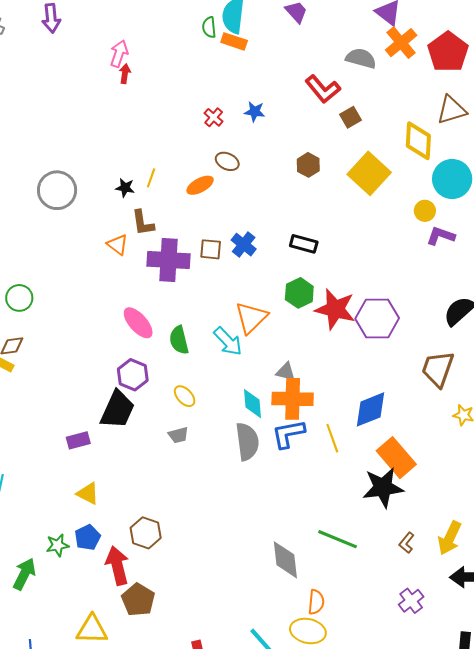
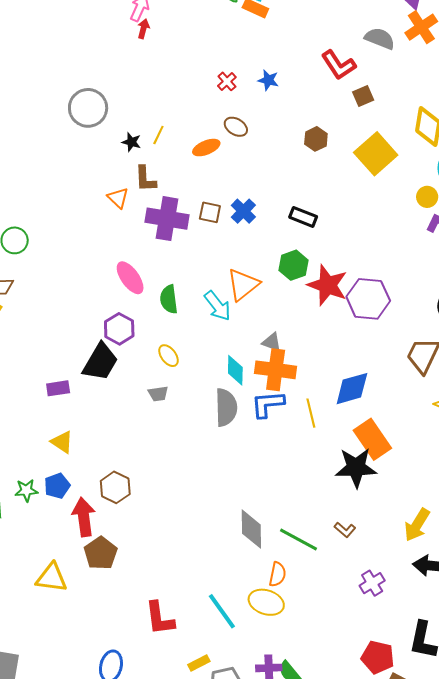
gray circle: (57, 190) -> (88, 108), moved
green line: (338, 539) -> (299, 540), moved
brown L-shape: (407, 543) -> (345, 530), moved, turned -95

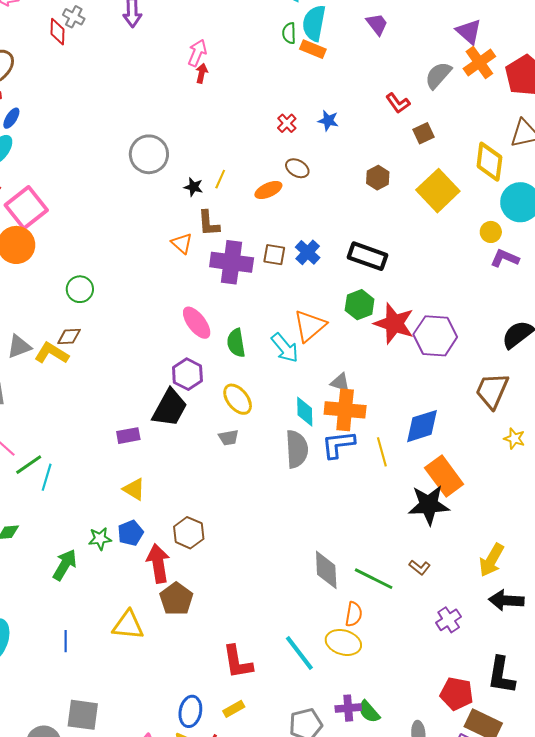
gray semicircle: (380, 38) -> (438, 75), turned -68
red L-shape: (338, 65) -> (398, 103), size x0.7
black rectangle: (303, 217) -> (367, 256), size x1.4
yellow ellipse: (168, 356) -> (238, 399), size x1.4
yellow rectangle: (199, 663) -> (234, 709), moved

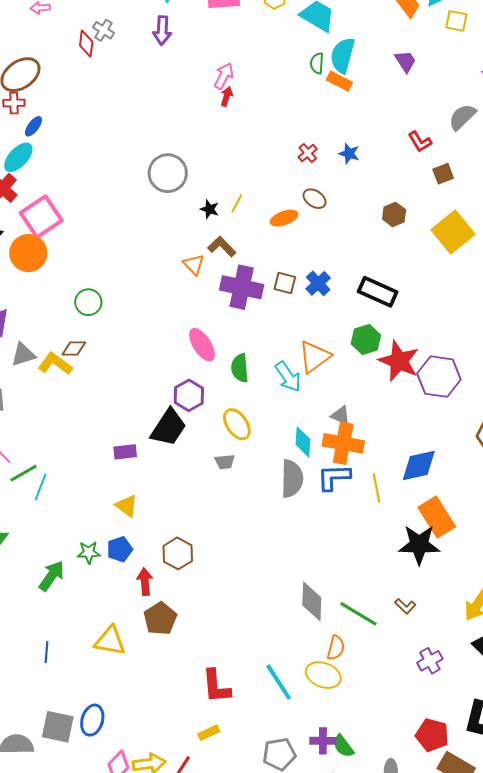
brown L-shape: (209, 223) -> (222, 247), turned 136
red arrow: (158, 563) -> (145, 582), size x0.7
blue ellipse: (190, 711) -> (92, 720), moved

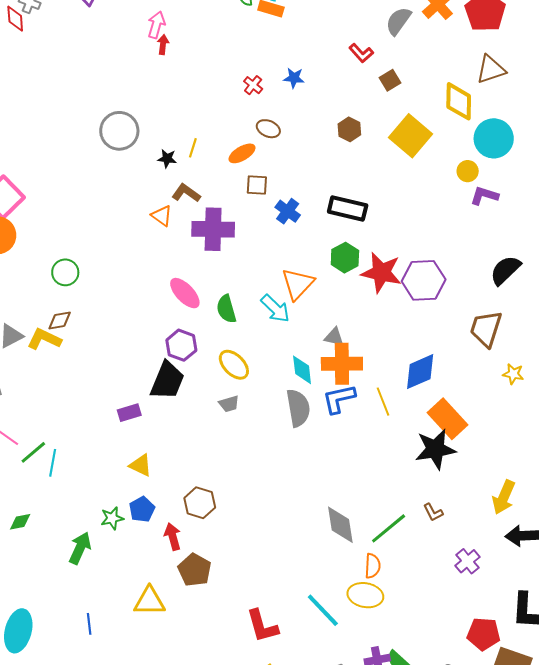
brown square: (285, 283) -> (257, 185), moved
brown L-shape: (405, 606) -> (433, 512), turned 30
green line: (358, 614) -> (389, 528), turned -60

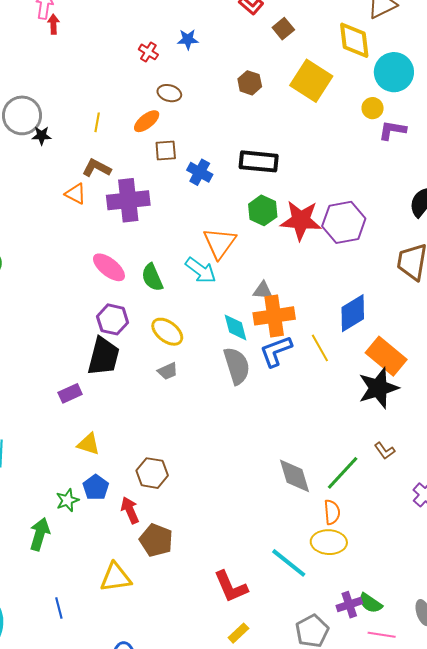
black star: (167, 159) -> (42, 136), moved

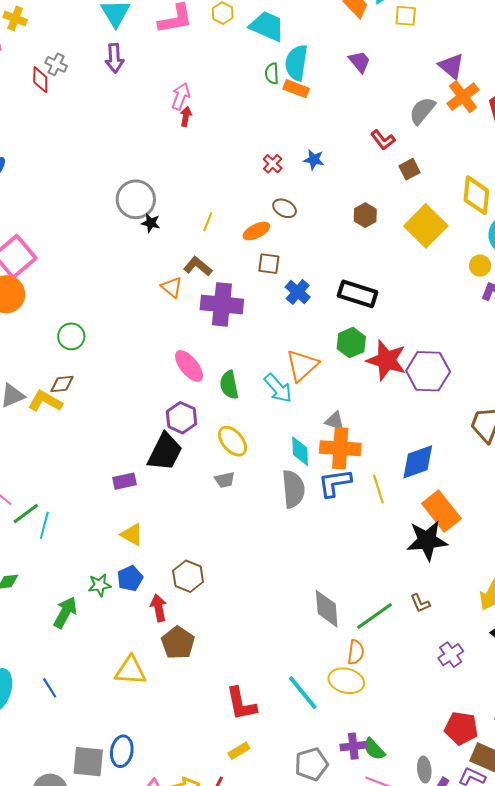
blue line: (59, 608) -> (50, 688), moved, turned -30

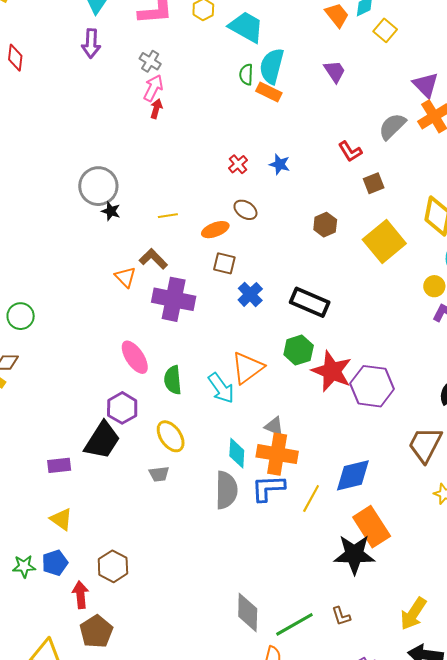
yellow square: (406, 16) -> (385, 30), turned 30
gray cross: (56, 64) -> (150, 61), moved
yellow line: (208, 222) -> (168, 216), turned 54
yellow line: (378, 489) -> (311, 498), turned 40

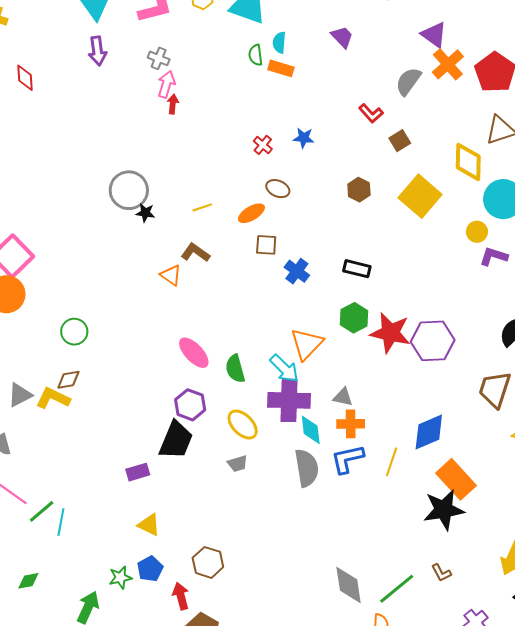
cyan semicircle: (272, 66) -> (279, 43), size x0.6
purple cross: (174, 299) -> (289, 400), moved
black rectangle: (310, 302) -> (357, 269), size x0.7
orange cross: (277, 454) -> (351, 424), size x0.7

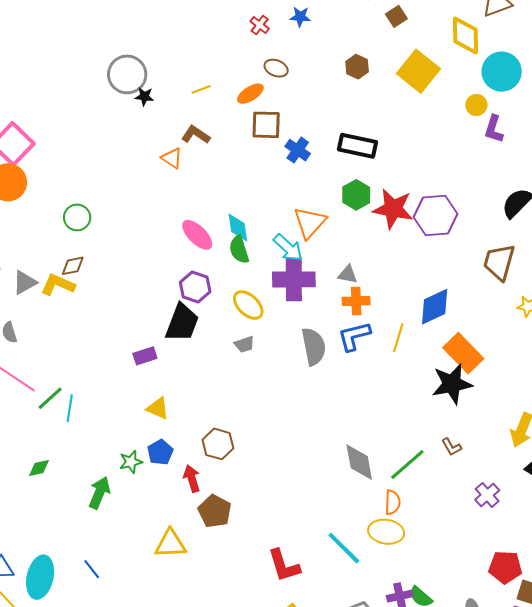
brown square: (266, 245) -> (266, 125), size x1.4
purple L-shape: (494, 256) -> (494, 129), turned -88
black rectangle: (357, 269) -> (357, 146), size x1.4
cyan diamond: (311, 430) -> (238, 228), moved

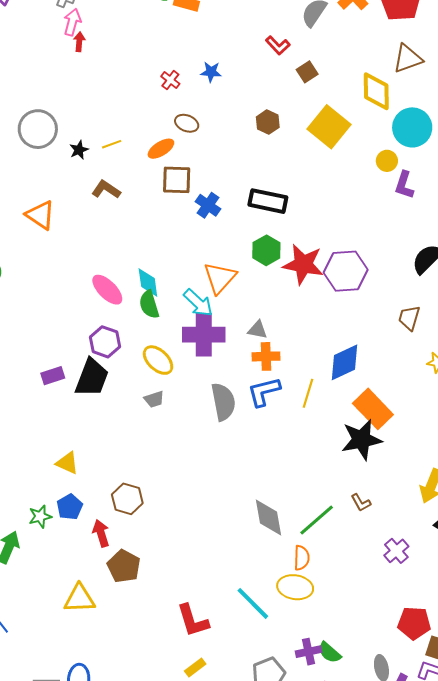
black star: (144, 97) -> (79, 150), moved, turned -30
orange triangle: (172, 158) -> (40, 215), moved, size x1.4
brown trapezoid: (499, 262) -> (409, 318), size x0.7
purple rectangle: (145, 356) -> (53, 376), moved

